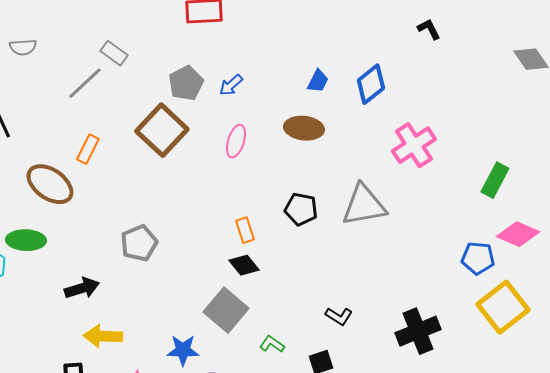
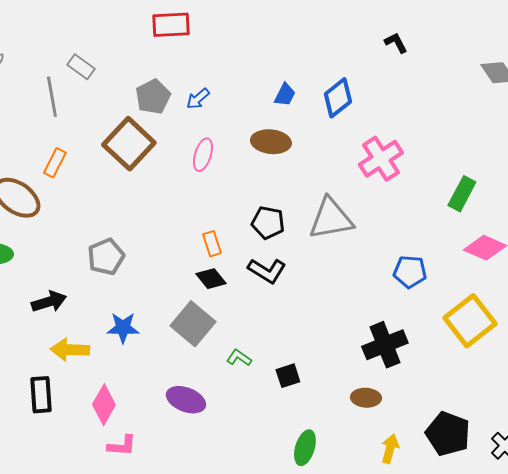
gray line: (85, 83) -> (52, 97), turned -57
blue pentagon: (478, 258) -> (410, 272), moved
black L-shape: (339, 316) -> (267, 271), moved, size x1.4
blue star: (183, 350) -> (123, 328), moved

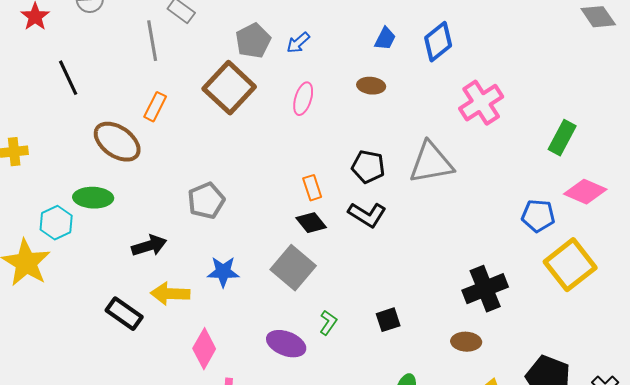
brown ellipse: (271, 142) -> (371, 86), size x0.7
blue pentagon: (410, 272) -> (538, 216), moved
green L-shape: (239, 358) -> (328, 323), moved, turned 90
black rectangle: (41, 395) -> (124, 314), moved, turned -51

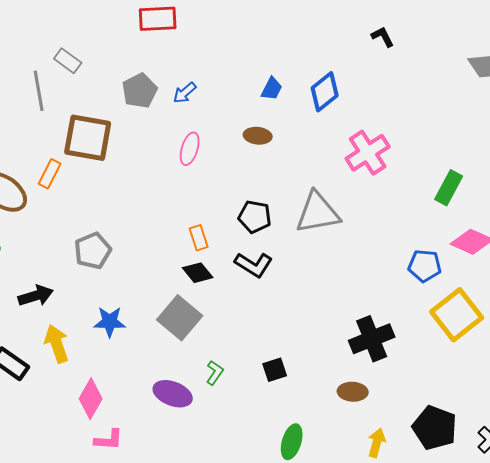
brown square: (229, 88) -> (88, 138), moved, turned -33
orange rectangle: (155, 107) -> (50, 174), moved
yellow arrow: (170, 294) -> (57, 344), turned 69

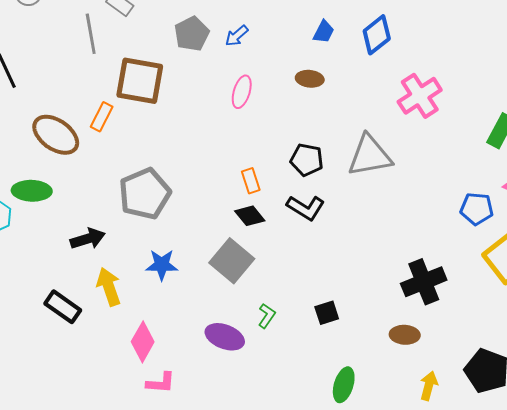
gray pentagon: (93, 251) -> (145, 194), size x1.4

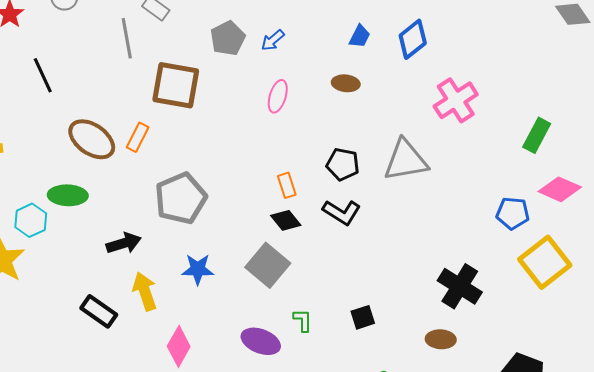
orange rectangle: (102, 117) -> (138, 137), moved
black cross: (424, 282) -> (460, 286), turned -36
green L-shape: (267, 316) -> (303, 320), turned -35

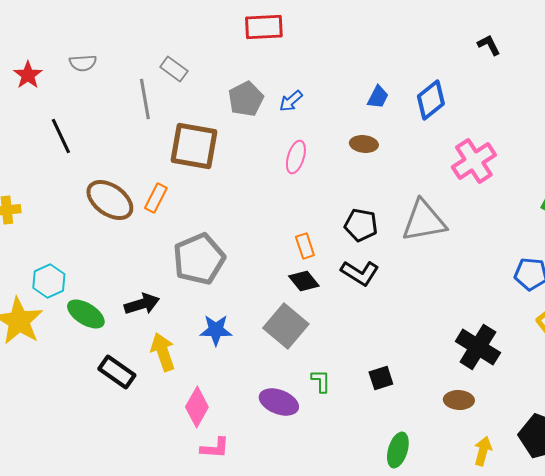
green ellipse: (68, 195) -> (86, 314), moved, turned 30

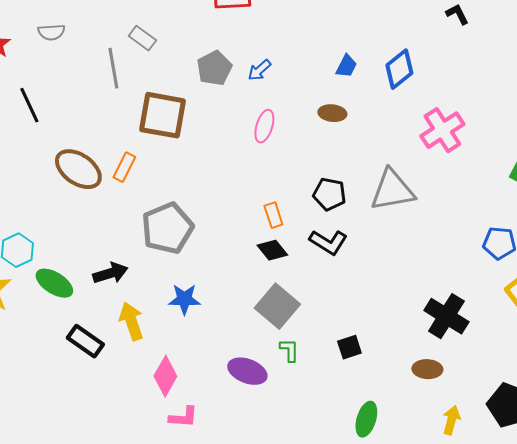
gray square: (286, 326) -> (277, 306), moved

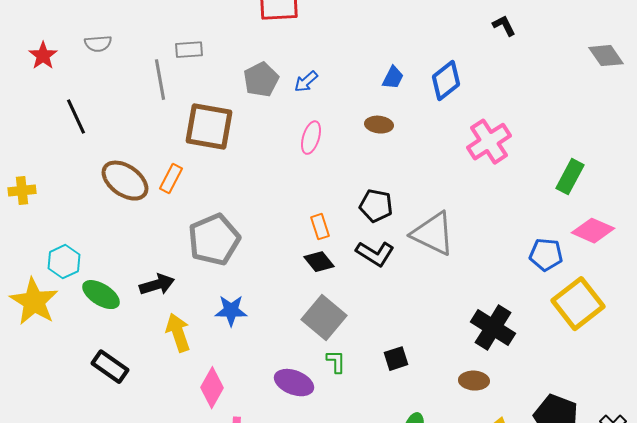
gray rectangle: (142, 38) -> (189, 50), turned -40
gray triangle: (392, 190) -> (433, 234), moved, turned 36
black rectangle: (85, 341) -> (110, 367), moved

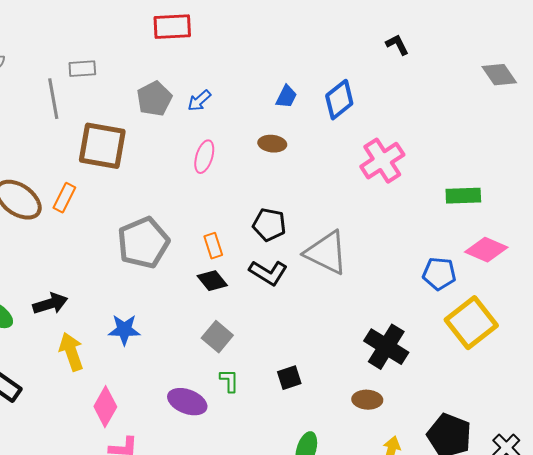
green rectangle: (570, 177) -> (463, 196), turned 60
gray pentagon: (214, 240) -> (143, 243), moved
gray square: (324, 318) -> (217, 337), size x0.7

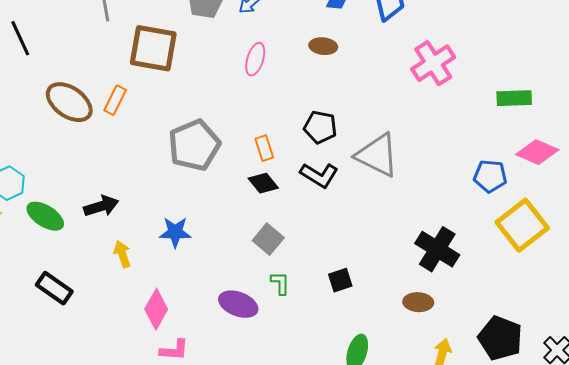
yellow arrow: (71, 352) -> (122, 254), size x0.7

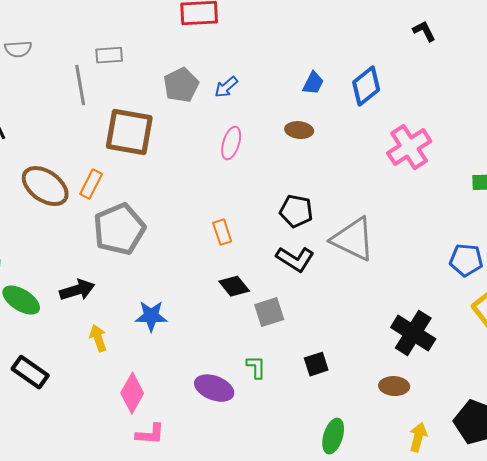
gray pentagon: (194, 145) -> (119, 229), moved
orange rectangle: (264, 148) -> (222, 232), moved
black diamond: (263, 183) -> (234, 286), moved
gray square: (268, 239) -> (269, 312), moved, turned 32

